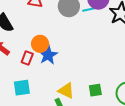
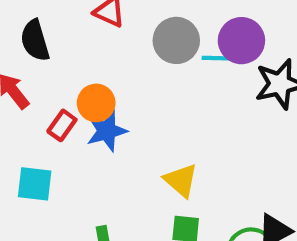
yellow triangle: (66, 91) -> (181, 180), moved

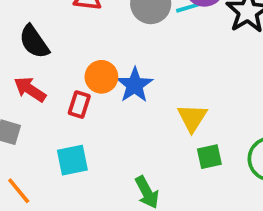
blue star: (107, 131) -> (135, 85), moved
yellow triangle: (181, 180) -> (192, 118), turned 40

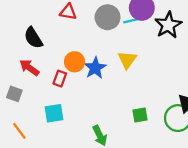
yellow triangle: (192, 118) -> (127, 60), moved

